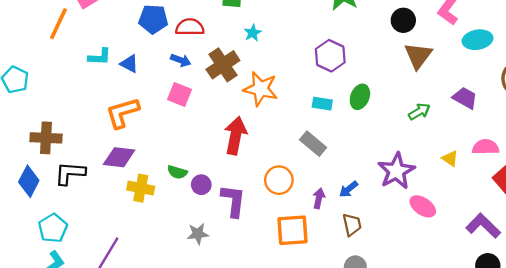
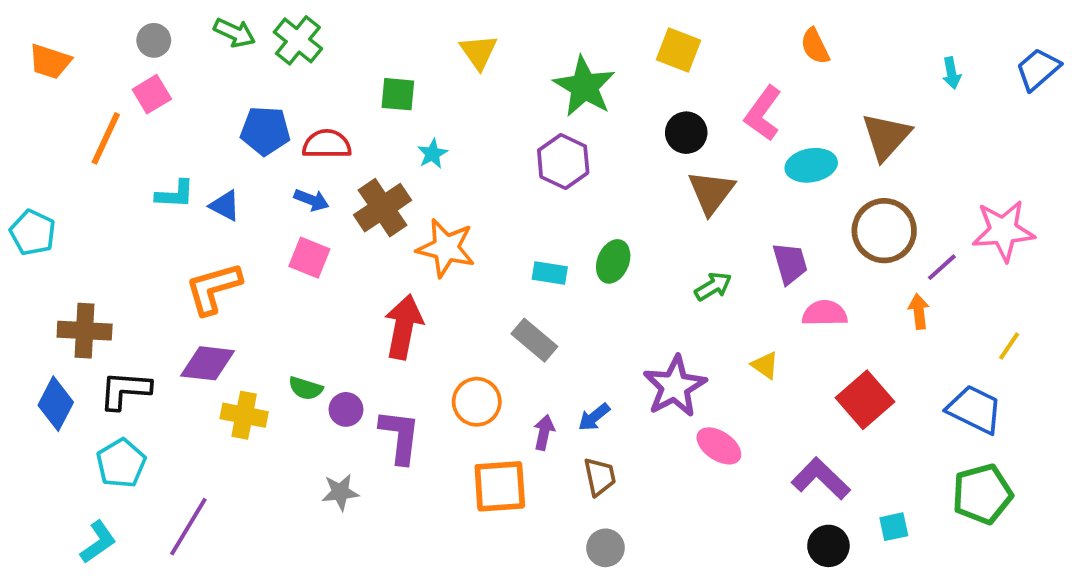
purple hexagon: (330, 56) -> (563, 161), moved
purple trapezoid: (465, 98) -> (790, 263), turned 45
pink semicircle: (485, 147) -> (825, 313), moved
cyan pentagon: (53, 228) -> (121, 463), moved

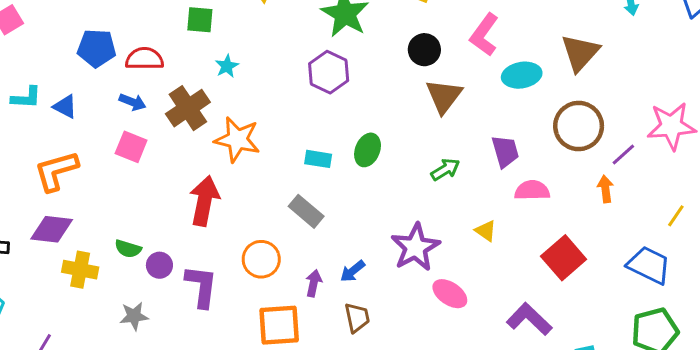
gray star: (340, 492) -> (134, 316), moved

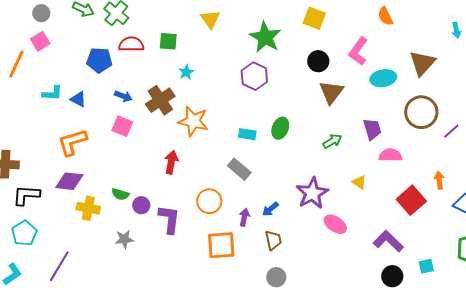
red semicircle: (144, 59) -> (131, 44), moved
orange arrow: (606, 189) -> (439, 180), moved
red arrow: (204, 201) -> (171, 162), size x0.7

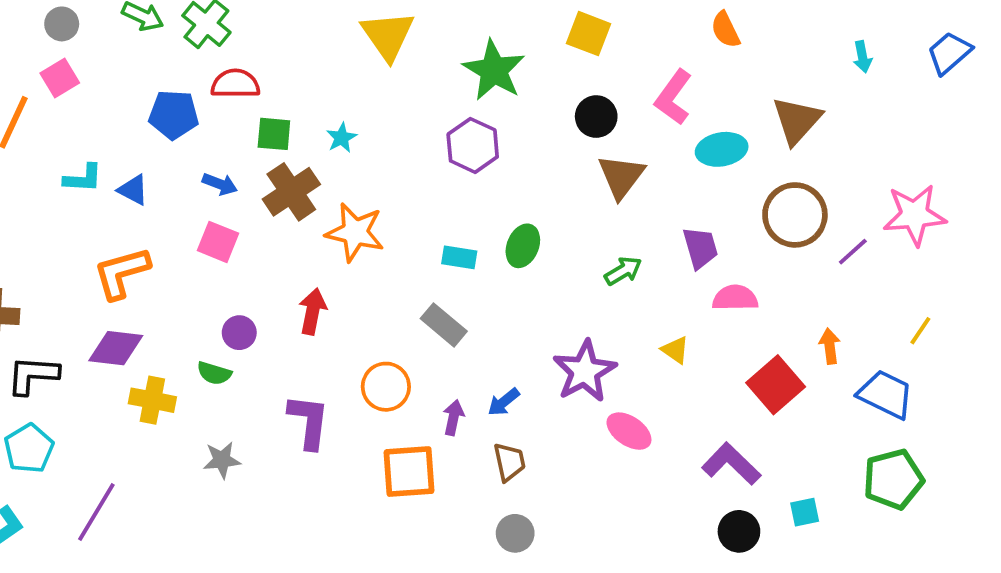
yellow triangle: (210, 19) -> (388, 35), size x1.4
green square: (168, 41) -> (274, 134), moved
purple circle: (141, 205) -> (239, 333), moved

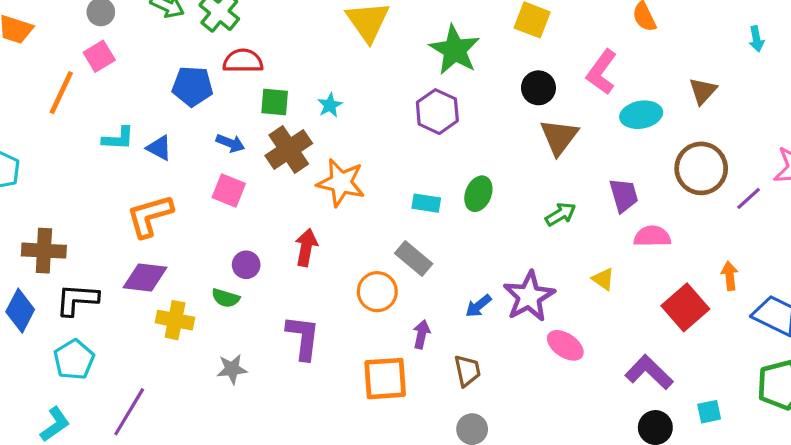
brown triangle: (797, 120) -> (703, 91), size x0.7
orange circle: (386, 387) -> (377, 292), moved
blue arrow: (504, 402) -> (478, 306), moved

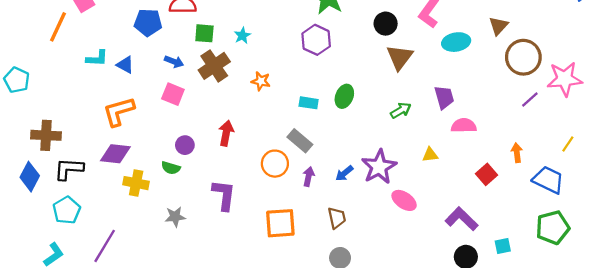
brown circle: (701, 168) -> (523, 57), moved
orange star: (341, 183) -> (261, 81), moved, size x0.6
yellow triangle: (603, 279) -> (430, 155), turned -42
red square: (685, 307) -> (486, 174), size x0.7
purple arrow: (422, 334) -> (309, 177), moved

